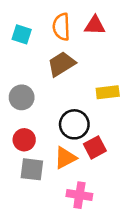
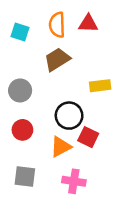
red square: (95, 147) -> (88, 137), turned -36
gray square: (32, 169) -> (25, 176), moved

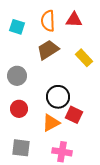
yellow rectangle: (100, 86) -> (84, 58), moved, turned 54

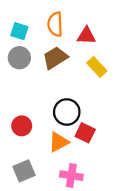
red triangle: (74, 20) -> (86, 36), moved
gray circle: (17, 76) -> (19, 58), moved
gray square: (21, 148) -> (24, 171), turned -30

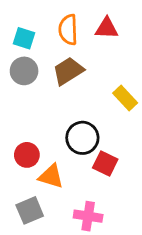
red triangle: (86, 36) -> (107, 28), moved
yellow rectangle: (97, 67) -> (125, 98), moved
orange triangle: (59, 142) -> (51, 176), moved, turned 45

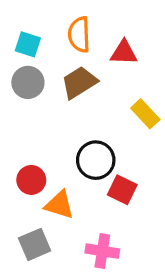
red triangle: (107, 28) -> (124, 53), moved

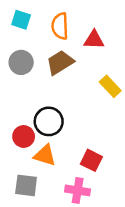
cyan square: (28, 44) -> (21, 20), moved
black circle: (96, 160) -> (49, 121), moved
red square: (122, 190) -> (91, 160), moved
gray square: (35, 244) -> (26, 185), turned 30

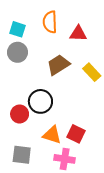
cyan square: (21, 20) -> (17, 29), moved
brown trapezoid: (60, 62) -> (58, 65), moved
orange triangle: (45, 155) -> (52, 135), moved

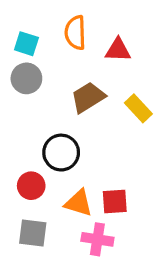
red circle: (20, 114) -> (31, 186), moved
red square: (76, 134) -> (115, 201), turned -30

